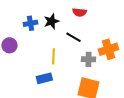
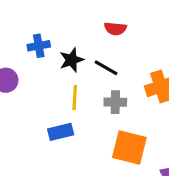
black star: (51, 21) -> (72, 60), moved
gray cross: (88, 59) -> (115, 102), moved

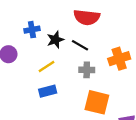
red semicircle: (115, 29) -> (87, 17), size x1.6
yellow line: (75, 97) -> (46, 66), moved, turned 54

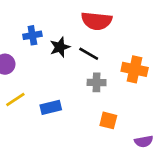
orange cross: (119, 59) -> (135, 69), turned 30
yellow line: (46, 66) -> (15, 100), moved
orange square: (97, 102) -> (108, 120), size x0.6

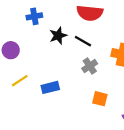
blue cross: (32, 35) -> (34, 16), moved
gray cross: (97, 82) -> (90, 66), turned -35

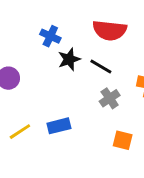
blue cross: (34, 16) -> (50, 36), moved, turned 35
yellow line: (20, 81) -> (20, 132), moved

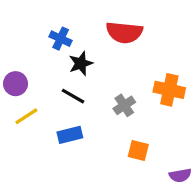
black line: (101, 67) -> (73, 96), moved
yellow line: (20, 132) -> (26, 116), moved

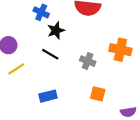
gray cross: (124, 105) -> (88, 61), turned -35
blue rectangle: (70, 135) -> (48, 96), moved

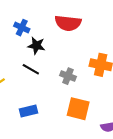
black star: (56, 30) -> (36, 46), turned 30
orange square: (98, 94) -> (78, 109), size x1.5

